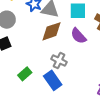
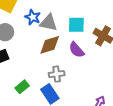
gray cross: (59, 60) -> (57, 74), turned -35

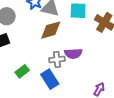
purple semicircle: (77, 50) -> (73, 53), moved, turned -54

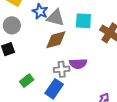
blue rectangle: (50, 79) -> (54, 89), turned 66

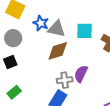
purple semicircle: (78, 64) -> (81, 74), turned 120
green rectangle: (27, 81) -> (14, 92), moved

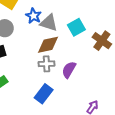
cyan square: (85, 31) -> (76, 27), turned -36
gray cross: (65, 80) -> (47, 64), moved

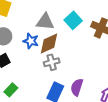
blue star: (34, 16) -> (31, 41), moved
purple semicircle: (69, 70) -> (77, 87), moved

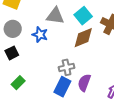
brown diamond: (49, 43) -> (83, 38), moved
gray cross: (52, 62) -> (67, 67), moved

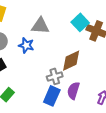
cyan square: (83, 16) -> (80, 22), moved
brown diamond: (83, 38) -> (71, 61), moved

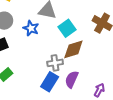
cyan square: (80, 22) -> (67, 28), moved

